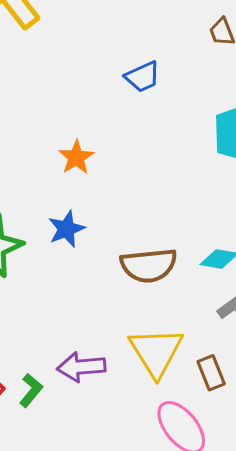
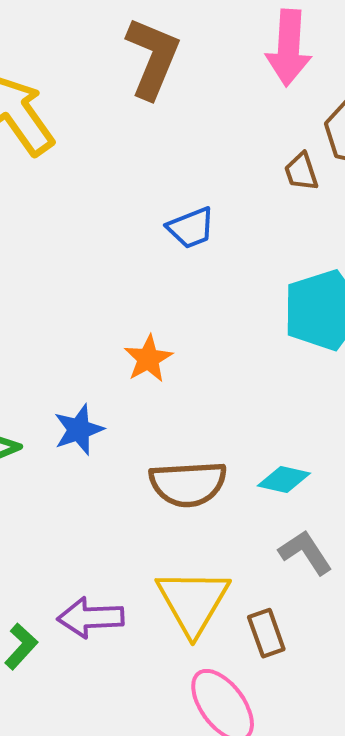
orange star: (76, 157) -> (148, 359), moved

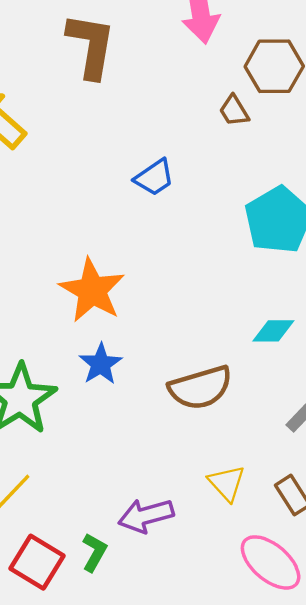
orange star: (148, 359) -> (92, 290), moved, size x1.6
cyan diamond: (284, 479) -> (273, 331), moved
yellow triangle: (193, 602) -> (227, 483), size x0.6

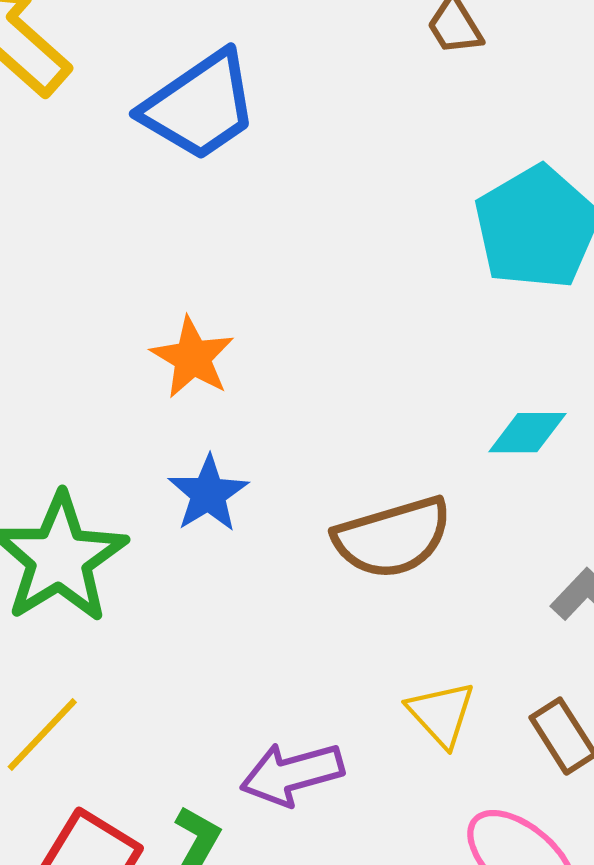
blue trapezoid: (154, 178) -> (200, 106), moved, size x1.6
orange star: (92, 290) -> (192, 358), size x0.7

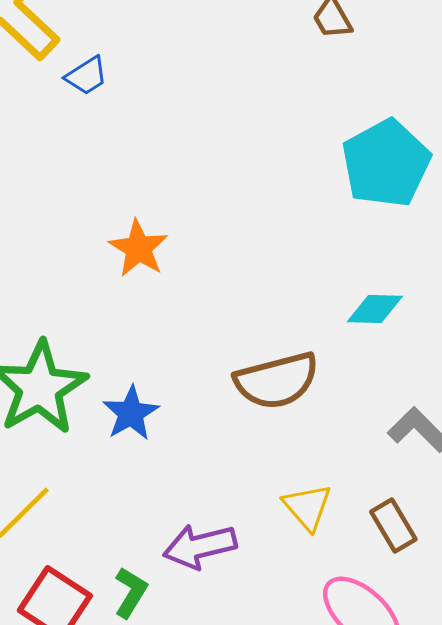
blue trapezoid: (200, 106) -> (87, 76), moved, size x0.5
blue star: (208, 494) -> (131, 413), moved

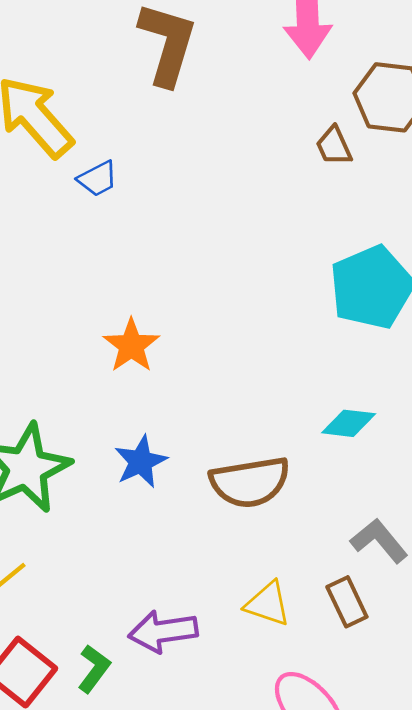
blue star: (131, 413) -> (141, 462), moved
yellow triangle: (307, 507) -> (268, 604), turned -36
brown rectangle: (393, 526) -> (347, 602), moved

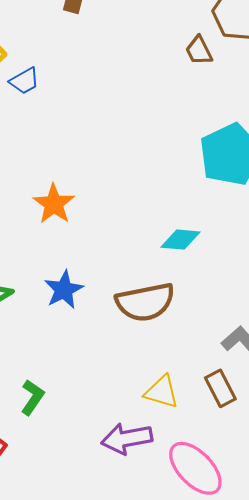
cyan diamond: (349, 423) -> (181, 240), moved
purple arrow: (163, 631) -> (127, 439), moved
green L-shape: (94, 669) -> (32, 397), moved

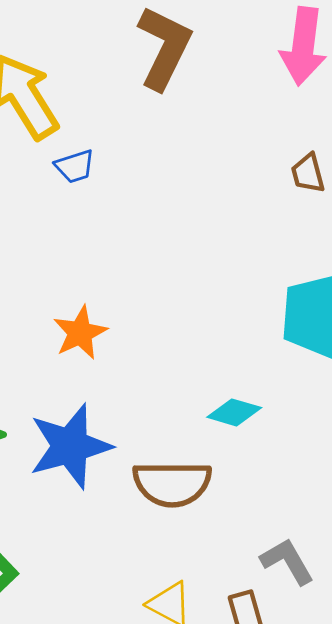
blue star: (64, 290) -> (70, 446), size x1.6

